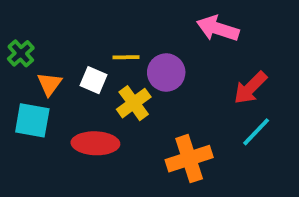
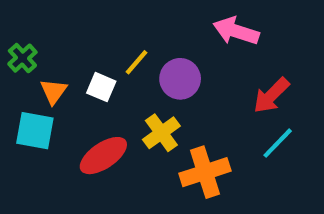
yellow line: (126, 57) -> (137, 62), turned -48
yellow cross: (134, 103) -> (161, 133), moved
red ellipse: (95, 143) -> (103, 156), turned -36

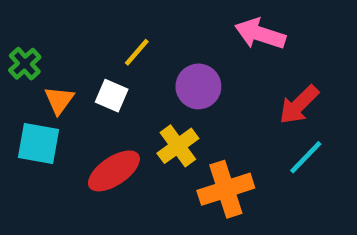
yellow line: (137, 62) -> (137, 52), moved

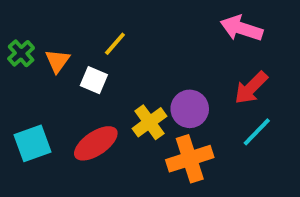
pink arrow: (260, 34) -> (241, 28), moved
purple circle: (198, 86) -> (190, 109), moved
orange triangle: (59, 100) -> (57, 61), moved
cyan square: (39, 144) -> (33, 143), moved, turned -30

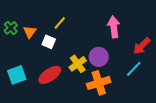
pink arrow: (241, 28) -> (114, 27), moved, turned 65
red arrow: (251, 88) -> (142, 46), moved

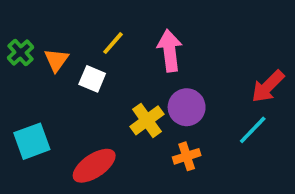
pink arrow: (114, 27) -> (170, 51), moved
red ellipse: (50, 75) -> (94, 166), moved
orange cross: (99, 83) -> (187, 156), size x0.6

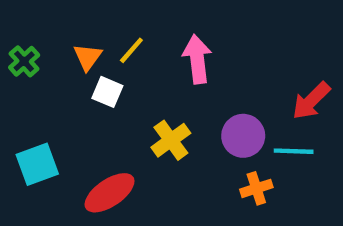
orange triangle: (56, 60) -> (88, 57), moved
purple circle: (187, 107) -> (243, 136), moved
cyan line: (253, 130) -> (294, 151), turned 48
orange cross: (187, 156) -> (256, 188), moved

